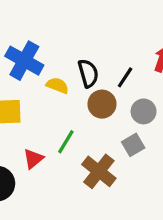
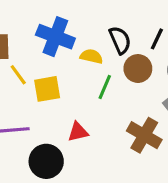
green line: (66, 142) -> (105, 87), moved
red triangle: (33, 159) -> (78, 132), turned 35

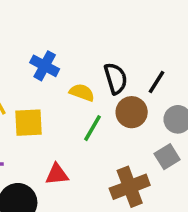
blue cross: (55, 37) -> (45, 66), size x0.7
brown cross: (144, 135) -> (130, 187), turned 32

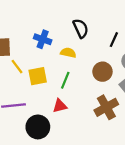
black semicircle: (116, 78) -> (81, 28), moved
brown circle: (132, 112) -> (102, 72), moved
green line: (92, 128) -> (65, 80), moved

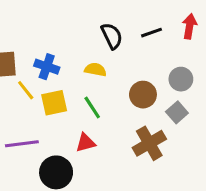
blue cross: (43, 39) -> (47, 67), moved
black line: (114, 40) -> (152, 33), moved, turned 48
green line: (65, 80) -> (92, 107), turned -54

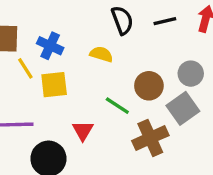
green line: (92, 107) -> (117, 106), moved, turned -30
gray square: (177, 112) -> (183, 108), size x1.4
red triangle: (85, 143) -> (83, 130), turned -50

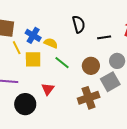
black line: (165, 21) -> (104, 37), moved
yellow semicircle: (101, 54) -> (51, 43), moved
green line: (117, 106) -> (62, 63), moved

